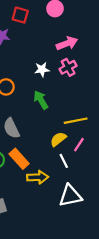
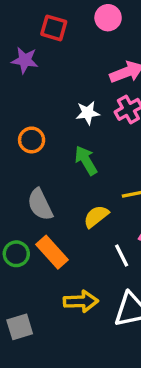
yellow semicircle: (58, 139) -> (96, 216), moved
yellow arrow: (38, 177) -> (81, 301), moved

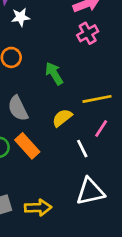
white star: (88, 113) -> (21, 17), moved
yellow arrow: (81, 301) -> (38, 208), moved

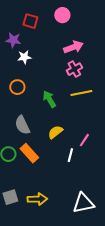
yellow line: (97, 99) -> (81, 93), moved
white line: (82, 149) -> (70, 155), turned 40
white triangle: (90, 191) -> (83, 203), moved

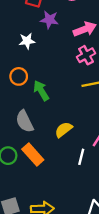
purple star: (13, 40) -> (49, 20), moved
green arrow: (49, 99) -> (41, 91), moved

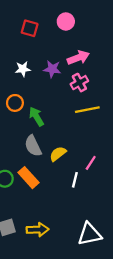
purple star: (49, 20) -> (52, 69), moved
gray semicircle: (25, 121) -> (33, 146), moved

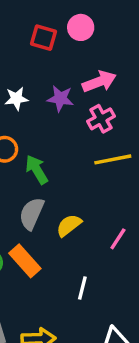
red square: (30, 28) -> (43, 38), moved
gray semicircle: (33, 146) -> (32, 214), turned 50
white line: (75, 180) -> (82, 288), moved

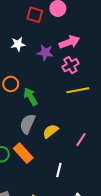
white star: (16, 99) -> (18, 44), moved

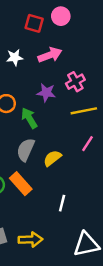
pink arrow: (69, 42) -> (50, 55), moved
purple star: (45, 53) -> (46, 93), moved
pink line: (81, 140) -> (88, 144), moved

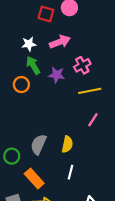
green arrow: (29, 118) -> (33, 65), moved
gray semicircle: (26, 150) -> (38, 144), moved
yellow semicircle: (52, 158) -> (67, 144), moved, turned 140
orange rectangle: (21, 184) -> (34, 179), moved

